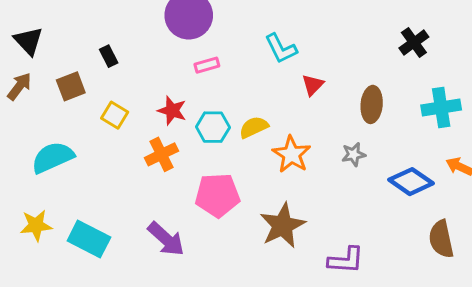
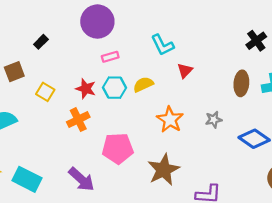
black rectangle: (109, 56) -> (41, 42), moved, turned 72
brown ellipse: (372, 104) -> (241, 83), moved
cyan hexagon: (213, 127) -> (114, 88), moved
yellow semicircle: (254, 127) -> (143, 84), moved

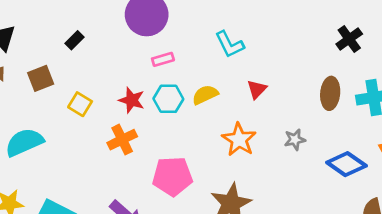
red triangle: (185, 71) -> (257, 89), moved

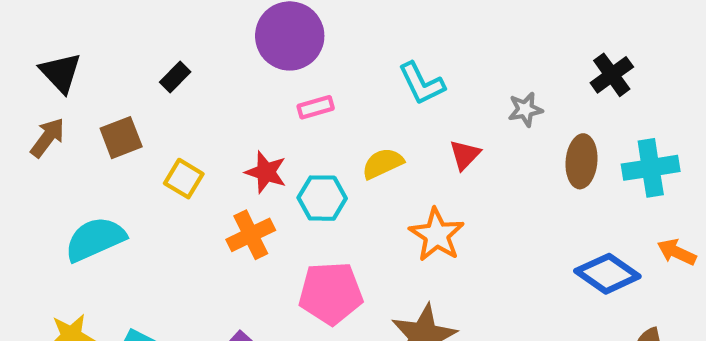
cyan hexagon: (168, 99) -> (322, 198), moved
gray star: (295, 140) -> (525, 109), moved

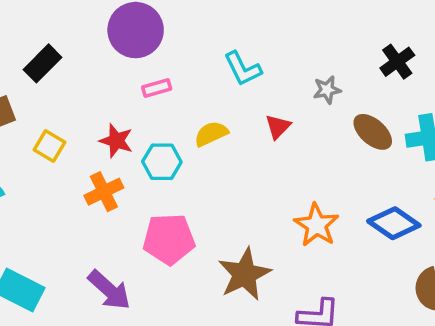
black rectangle: (175, 77) -> (42, 63), size x1.5
brown ellipse: (582, 161) -> (373, 132), turned -54
orange star: (437, 235) -> (316, 225), moved

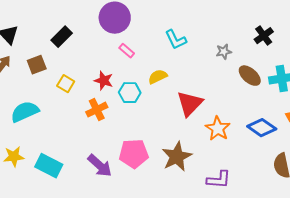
pink rectangle: (157, 88) -> (127, 51), turned 56
red triangle: (278, 127) -> (190, 104), moved, size x1.8
pink pentagon: (169, 239) -> (134, 154), moved

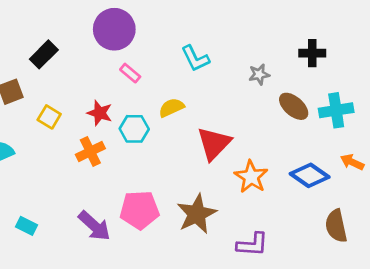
black cross: (264, 36) -> (312, 53), turned 36
cyan rectangle: (49, 166) -> (27, 226), size x0.6

